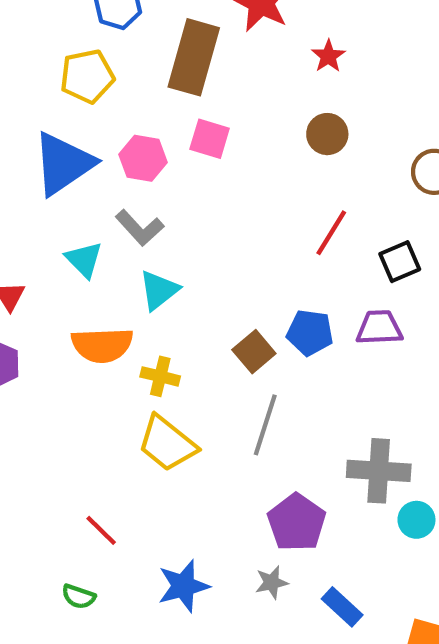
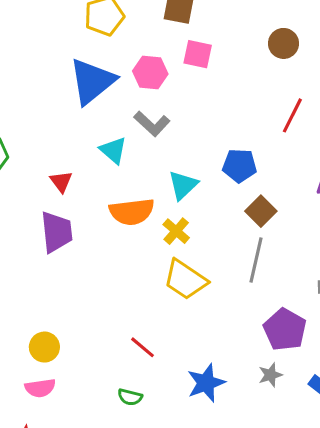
cyan triangle: (159, 290) -> (183, 185), moved
blue pentagon: (310, 333) -> (240, 166), moved
brown square: (254, 352) -> (261, 211), moved
yellow cross: (160, 376) -> (176, 231), turned 32

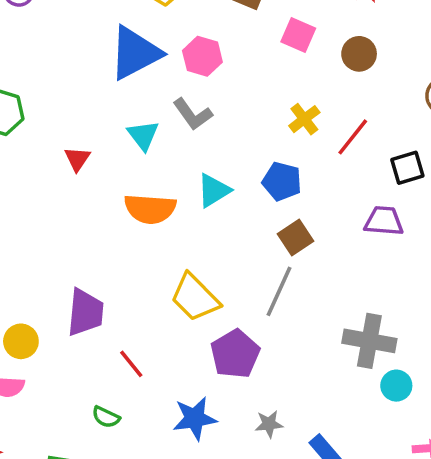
pink square: (198, 54) -> (298, 35), moved
yellow cross: (176, 231) -> (304, 119), moved
purple trapezoid: (57, 232) -> (85, 312), moved
purple pentagon: (285, 330) -> (235, 354), moved

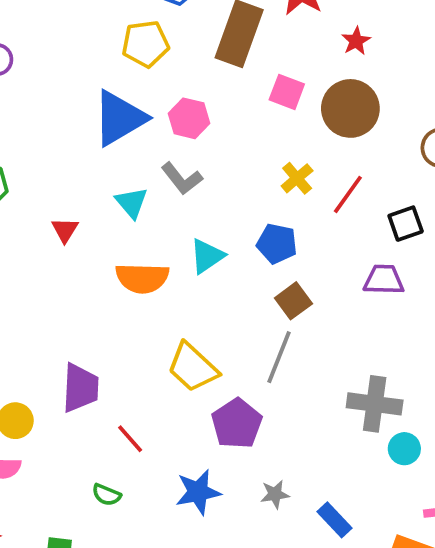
brown circle: (359, 54) -> (350, 108), size x1.6

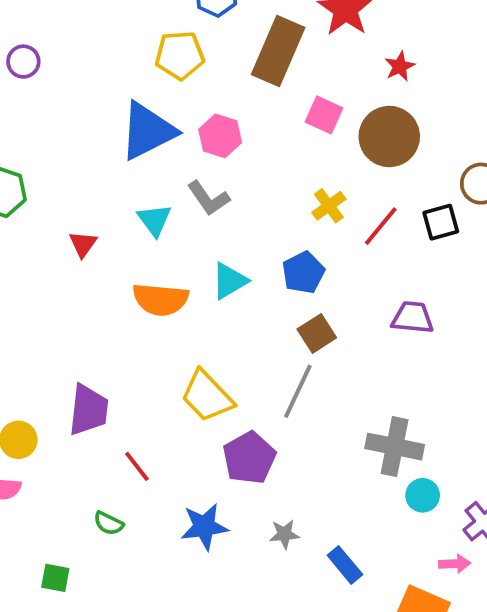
black square: (406, 224) -> (441, 222), moved
blue pentagon: (277, 244) -> (303, 273), turned 30

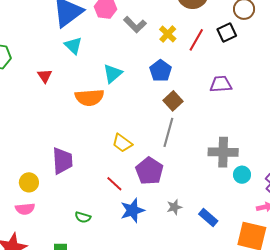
gray L-shape: (208, 198) -> (135, 25), moved
cyan triangle: (154, 220) -> (73, 46), moved
cyan triangle: (229, 281) -> (113, 74), moved
yellow trapezoid: (207, 396) -> (122, 143), size x0.7
red line: (137, 466) -> (114, 184), moved

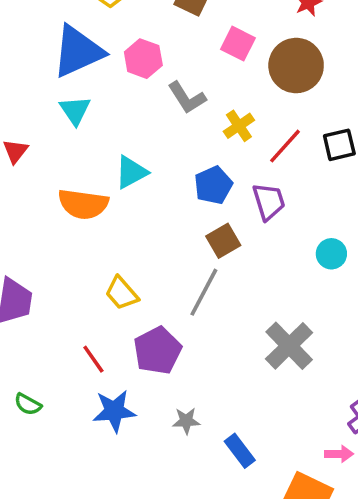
purple trapezoid: (221, 84) -> (269, 202), moved, turned 65
gray cross: (223, 152) -> (289, 346), turned 32
cyan circle: (242, 175) -> (331, 254), moved

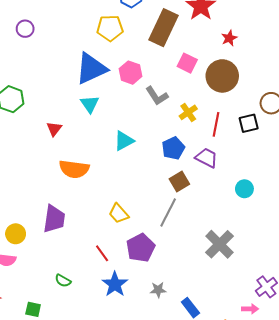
red line: (285, 146) -> (216, 124), turned -30
purple trapezoid: (269, 202) -> (207, 158), turned -45
orange semicircle: (83, 204) -> (74, 169), moved
blue star: (114, 411) -> (115, 284), turned -30

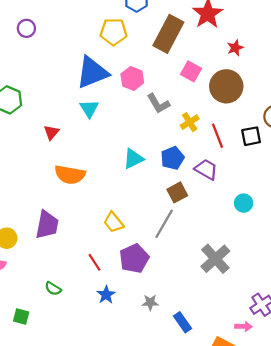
red line: (216, 124) -> (218, 136), turned -35
cyan triangle: (124, 141) -> (133, 159), moved
blue star: (115, 284) -> (106, 295), size x0.7

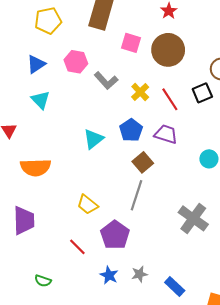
blue triangle: (92, 72) -> (36, 64), size x0.6
blue star: (106, 295) -> (109, 275), moved

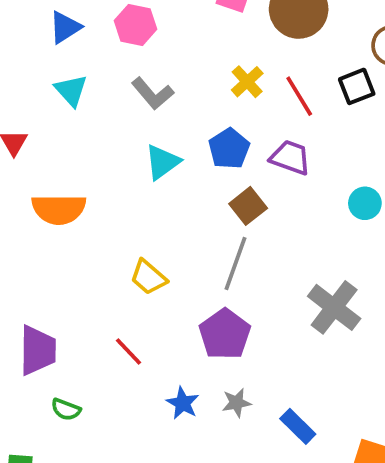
gray L-shape: (106, 81) -> (153, 93), moved
purple trapezoid: (24, 220) -> (38, 350), moved
purple pentagon: (115, 235) -> (225, 334), moved

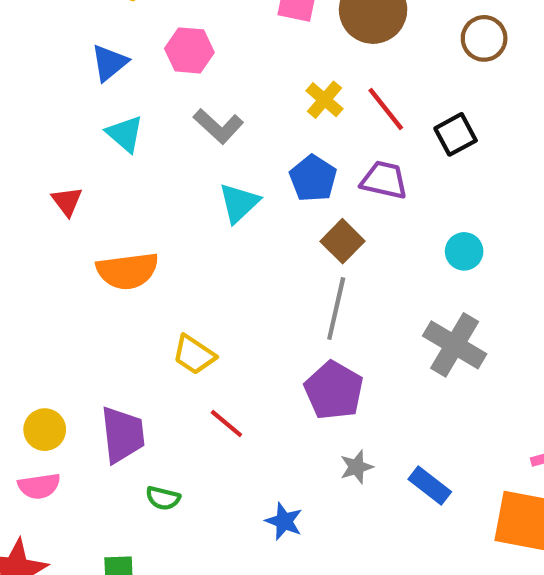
black square: (357, 86) -> (456, 134), moved
cyan circle: (365, 203) -> (464, 251), moved
yellow trapezoid: (148, 277) -> (194, 355), moved
blue star: (183, 403) -> (284, 521), moved

